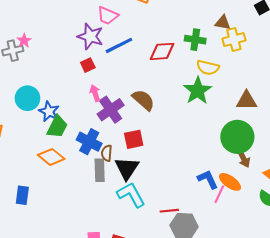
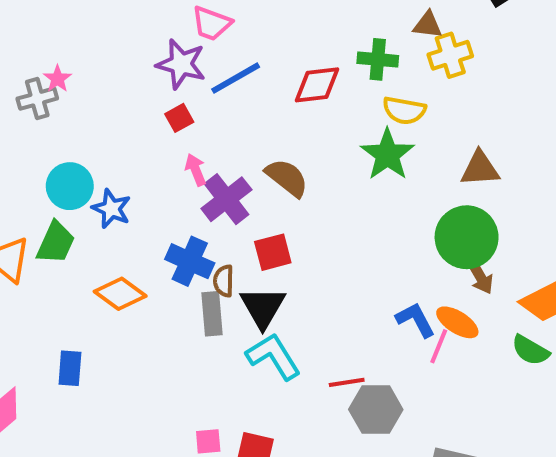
green trapezoid: (57, 127) -> (56, 243), moved

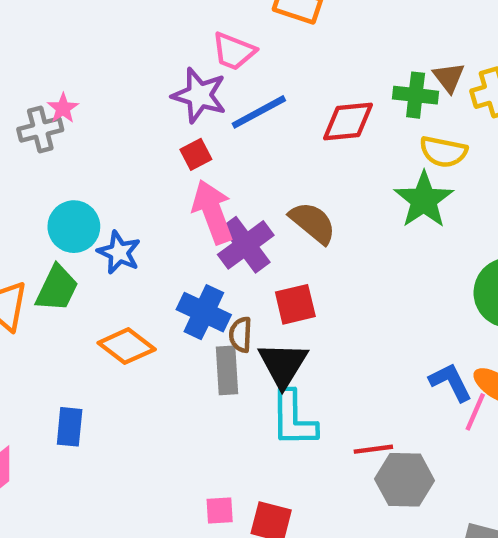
brown triangle: (428, 25) -> (449, 77), moved, turned 44
pink arrow: (196, 170) -> (213, 212), size x1.8
cyan L-shape: (273, 356) -> (293, 419), turned -150

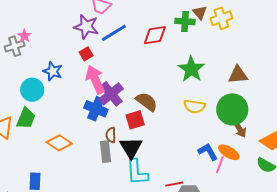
yellow semicircle: (443, 152) -> (194, 106), moved
brown semicircle: (313, 223) -> (147, 102), moved
blue star: (119, 252) -> (53, 71), moved
blue cross: (204, 312) -> (96, 109), moved

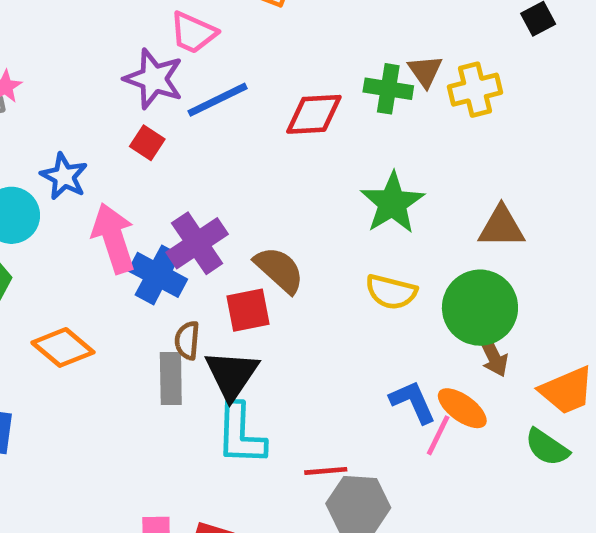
red square: (86, 54) -> (147, 143), turned -32
pink arrow: (95, 80) -> (114, 238), moved

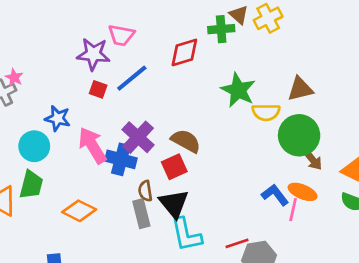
pink trapezoid: (193, 33) -> (121, 35), moved
blue line: (218, 100) -> (132, 78), moved
yellow semicircle: (391, 292) -> (266, 112), moved

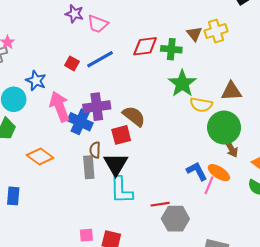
brown triangle: (239, 15) -> (194, 34), moved
green cross: (221, 29) -> (171, 49), moved
purple star: (93, 54) -> (74, 14), moved, size x0.7
purple cross: (138, 137) -> (97, 107), turned 30

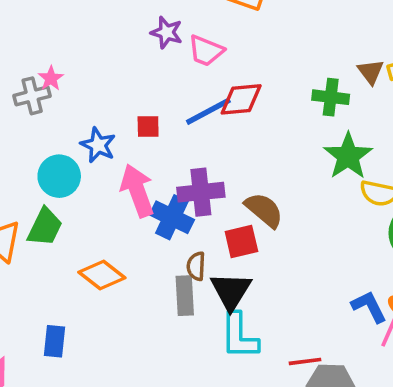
red diamond: (145, 46) -> (241, 99), moved
red square: (72, 63) -> (148, 127), moved, turned -32

